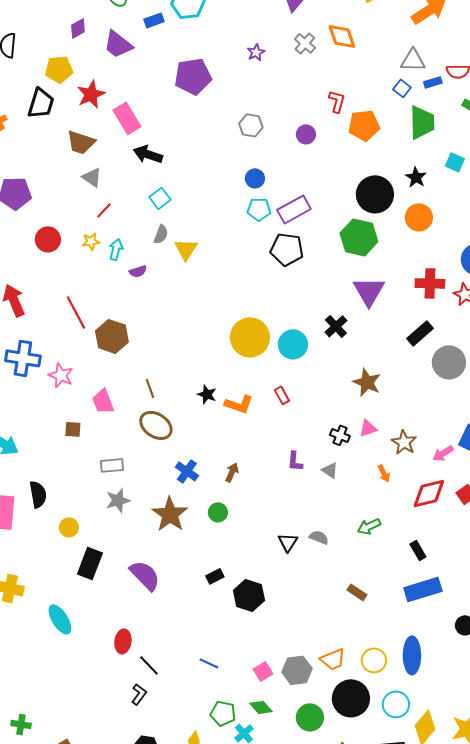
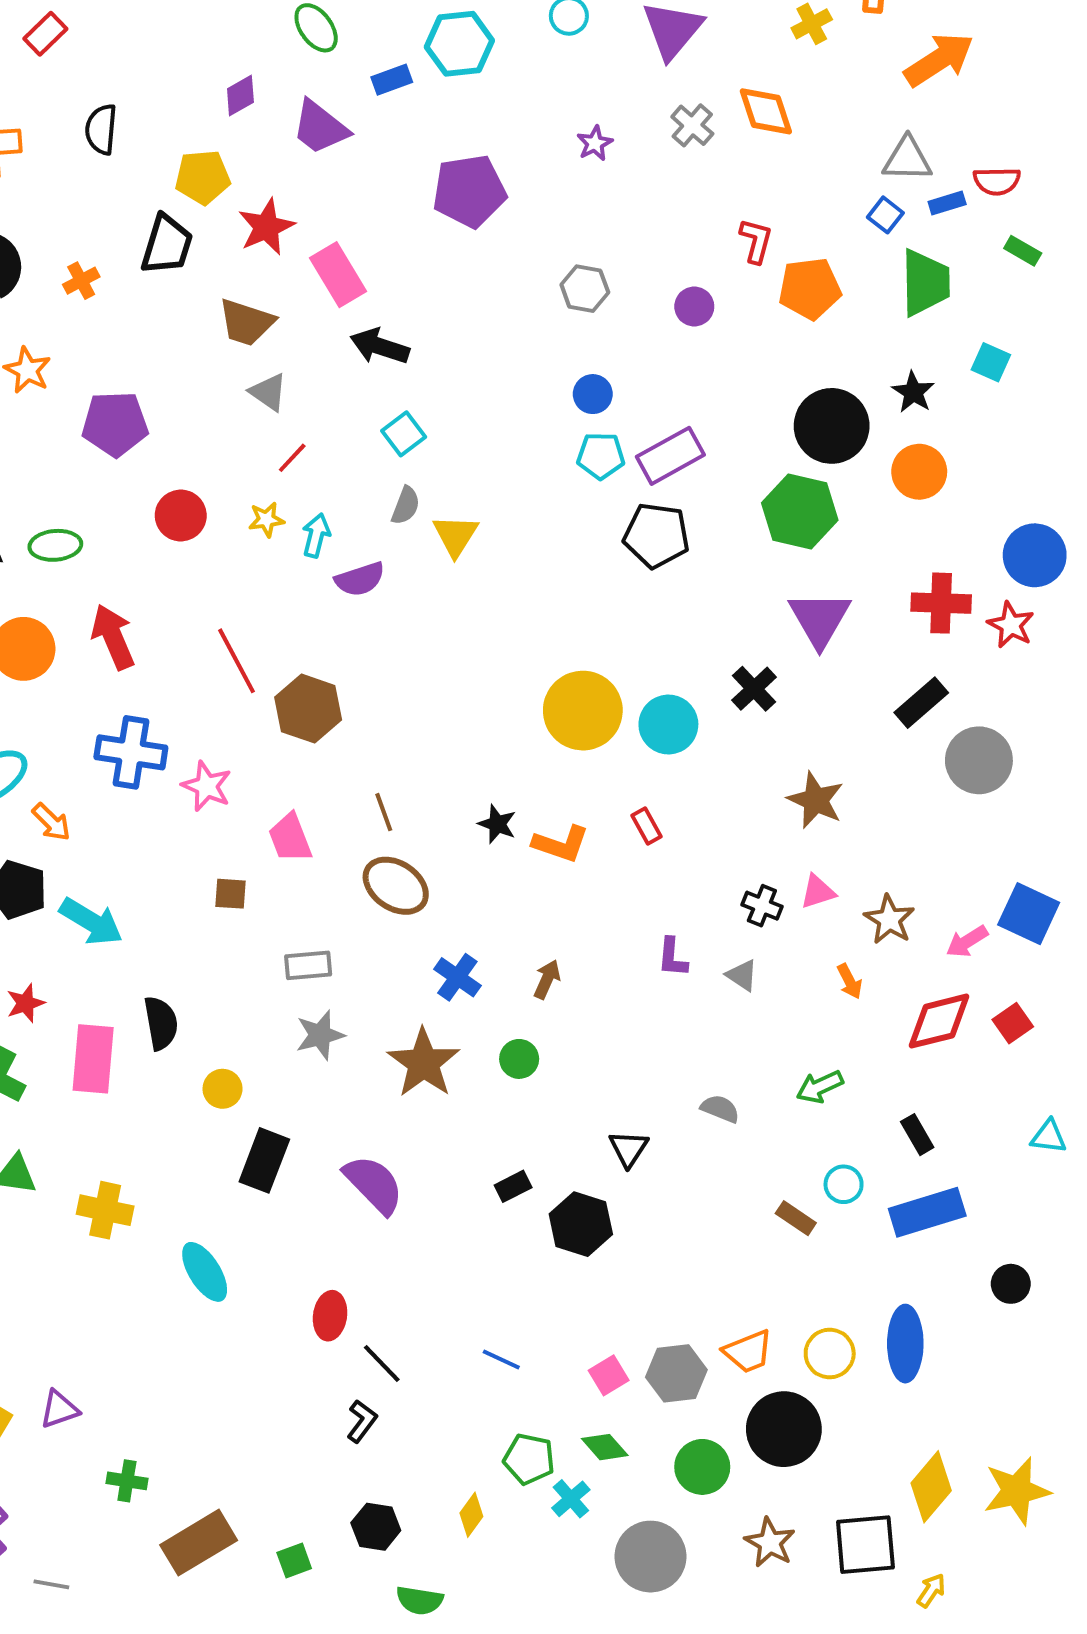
purple semicircle: (138, 271) -> (360, 579), size x1.4
black triangle: (288, 542) -> (629, 1148), moved
cyan circle: (396, 704) -> (844, 1184), moved, size x0.7

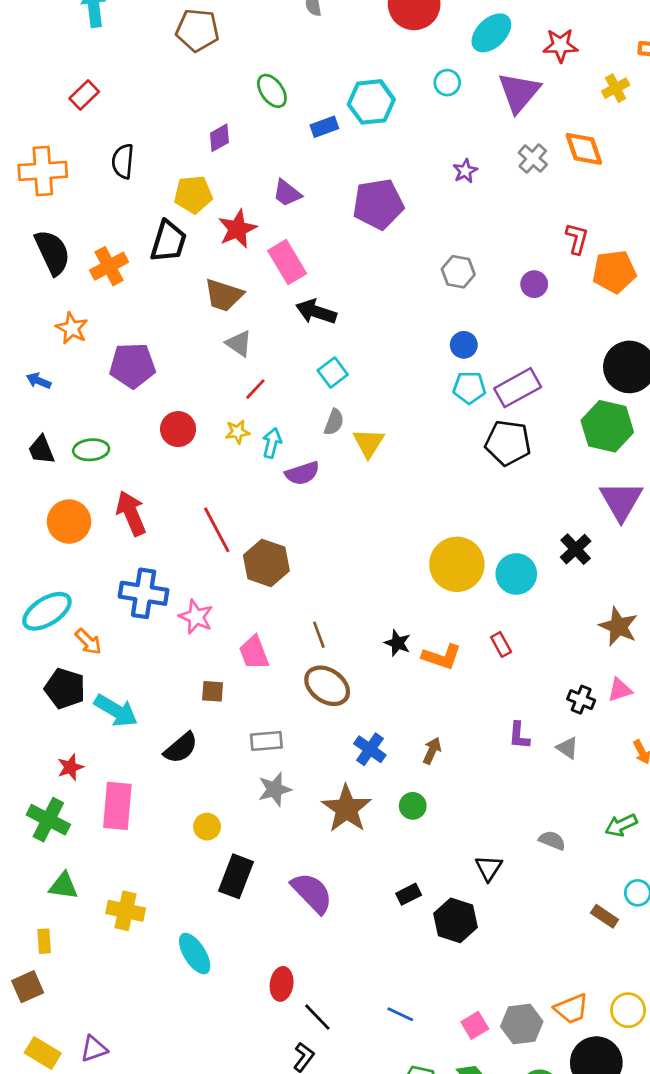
purple trapezoid: (320, 127) -> (287, 193), moved, size x0.7
orange cross: (81, 281) -> (109, 266), size x1.5
black semicircle: (161, 1023) -> (181, 748), moved, turned 60

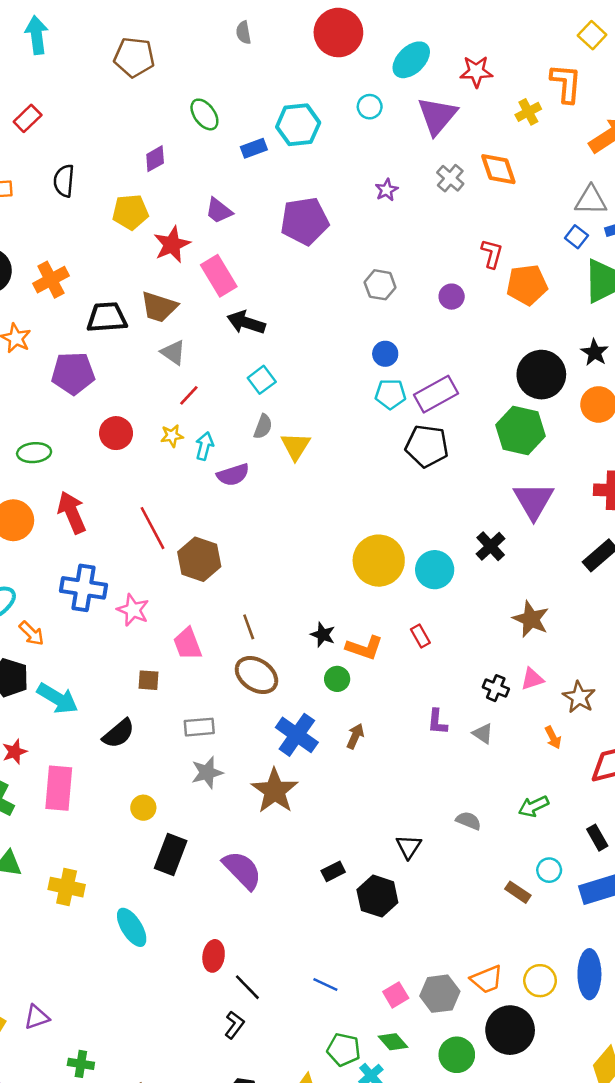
black trapezoid: (168, 241) -> (107, 317), moved, turned -111
blue cross: (370, 749) -> (297, 735), size x1.4
green circle: (413, 806) -> (337, 679), moved

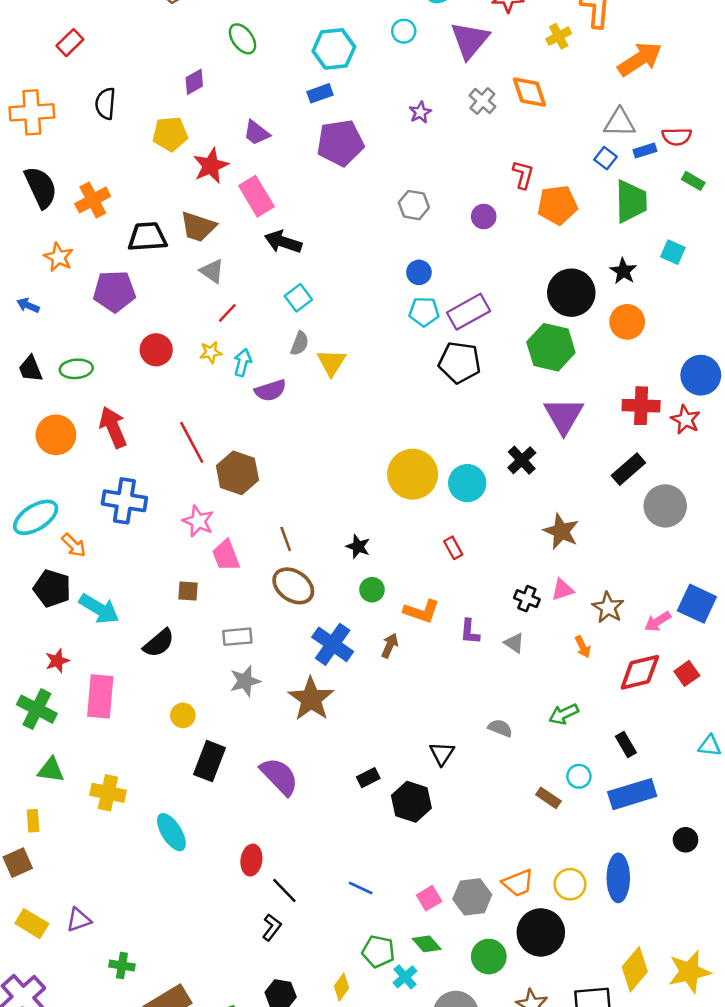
blue rectangle: (254, 148) -> (320, 93), moved
pink star: (133, 610) -> (198, 521), moved
orange L-shape: (364, 648) -> (422, 611), moved

